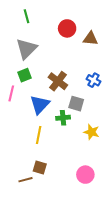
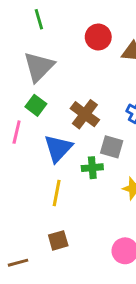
green square: (24, 75) -> (36, 105), turned -32
brown square: (40, 167) -> (58, 240), turned -32
brown line: (25, 180) -> (18, 263), moved

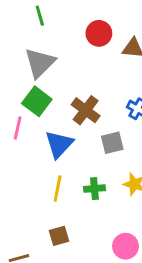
green square: (36, 105) -> (37, 101), size x1.4
gray square: (112, 147) -> (112, 143), turned -30
green cross: (92, 168) -> (94, 189), moved

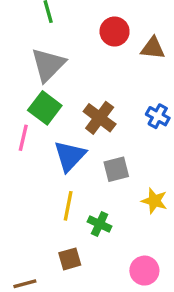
gray square: (112, 143) -> (116, 169), moved
green cross: (94, 189) -> (100, 224), moved, turned 30

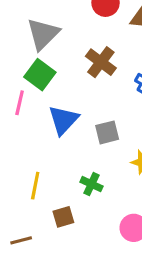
brown cross: (100, 118) -> (101, 62), moved
yellow line: (68, 206) -> (35, 186), moved

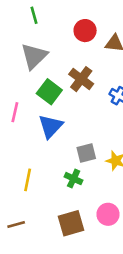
green square: (40, 75) -> (49, 92), moved
gray square: (107, 132) -> (86, 153), moved
brown square: (63, 217) -> (71, 223), moved, size x1.5

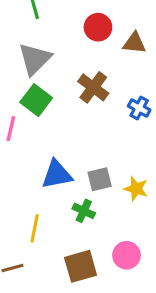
green square: (49, 92) -> (36, 100), moved
blue triangle: (51, 126) -> (57, 174), moved, turned 36
yellow line: (28, 180) -> (35, 228), moved

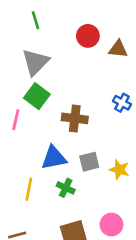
brown cross: (93, 87) -> (75, 118), moved, turned -30
green cross: (84, 211) -> (66, 188), moved
yellow line: (35, 228) -> (29, 189), moved

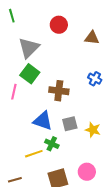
green line: (35, 20) -> (12, 16), moved
red circle: (88, 36) -> (59, 25), moved
blue triangle: (54, 158) -> (43, 121), turned 30
yellow line: (29, 189) -> (34, 154), moved, turned 60

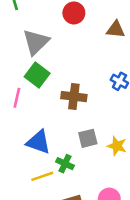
blue triangle: (43, 121) -> (38, 142), moved

